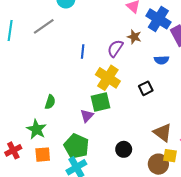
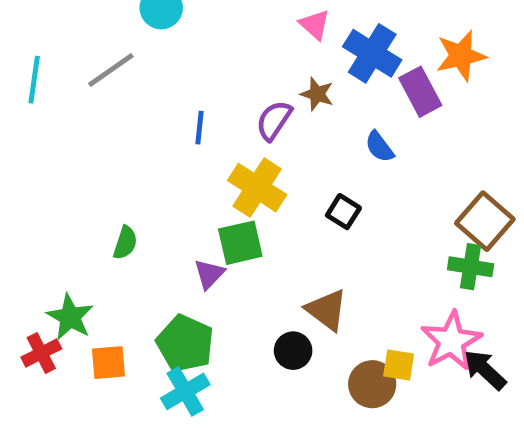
blue semicircle: (162, 60) -> (379, 147), turned 56
black square: (146, 88) -> (343, 212), turned -32
green star: (36, 129) -> (70, 317), moved
brown triangle: (163, 132) -> (327, 310), moved

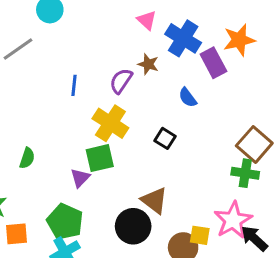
black circle: (293, 351) -> (133, 226), size x1.5

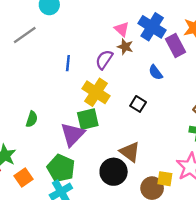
pink triangle: (147, 20) -> (122, 29), moved
purple triangle: (80, 178) -> (73, 134), size x1.6
orange square: (16, 234) -> (24, 178), turned -30

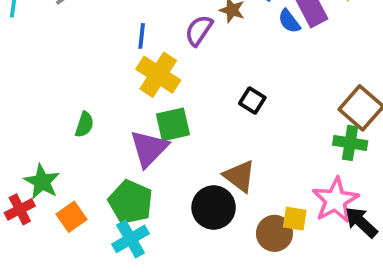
blue semicircle: (156, 72) -> (289, 21), moved
yellow cross: (96, 92) -> (158, 75), moved

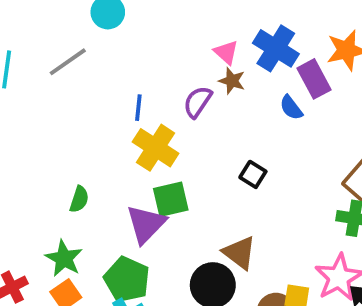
blue semicircle: (289, 21) -> (291, 108), moved
green star: (42, 182) -> (64, 258), moved

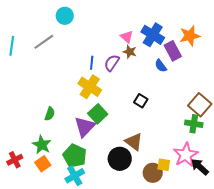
blue line: (138, 108) -> (92, 63), moved
green square: (171, 199) -> (98, 114), turned -30

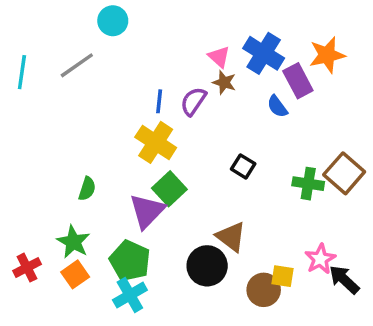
green cross: (194, 124) -> (308, 184), moved
pink star: (186, 155) -> (320, 259), size x0.7

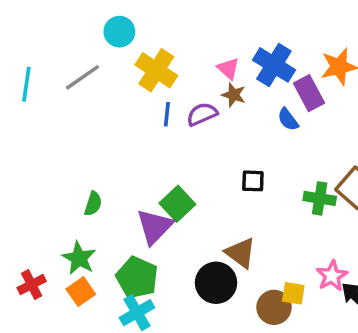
purple semicircle: (193, 101) -> (202, 114), turned 32
yellow cross: (156, 142) -> (156, 70), moved
black square: (243, 166) -> (253, 181), turned -30

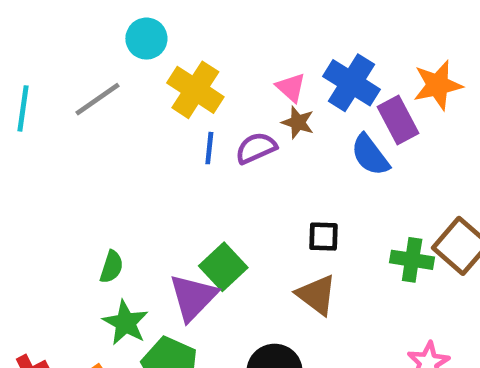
blue semicircle: (288, 119) -> (370, 155), size x1.4
brown triangle: (241, 253) -> (317, 295), moved
green star: (79, 258) -> (125, 323), moved

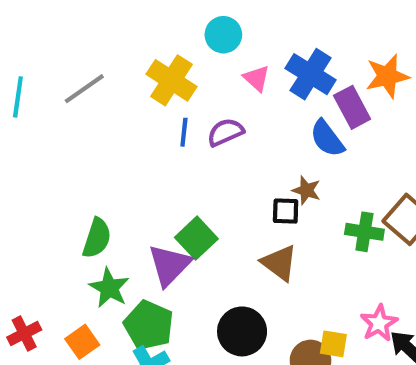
cyan circle: (146, 39) -> (223, 35), moved
brown star: (298, 122) -> (306, 190), moved
green semicircle: (111, 267) -> (97, 238), size x1.4

